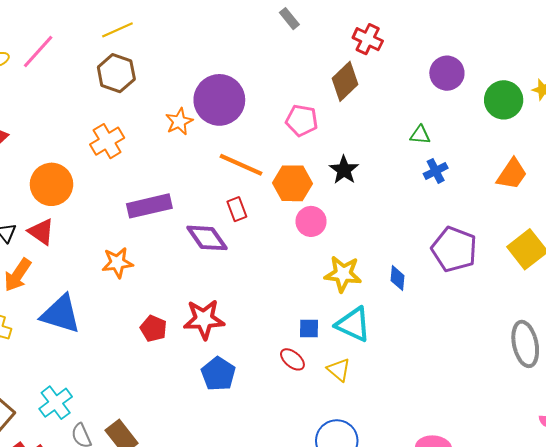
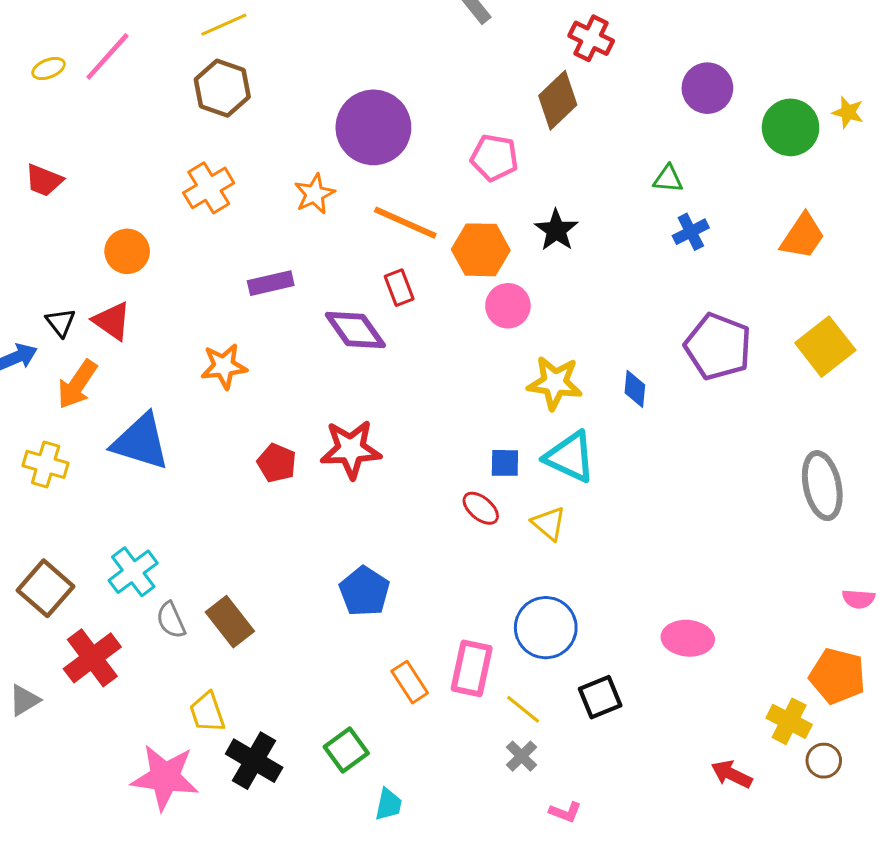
orange star: (179, 122) -> (314, 194), moved
orange circle: (51, 184) -> (127, 251), size x0.7
purple rectangle: (149, 206) -> (271, 283), size x0.7
blue pentagon: (218, 374) -> (364, 591), moved

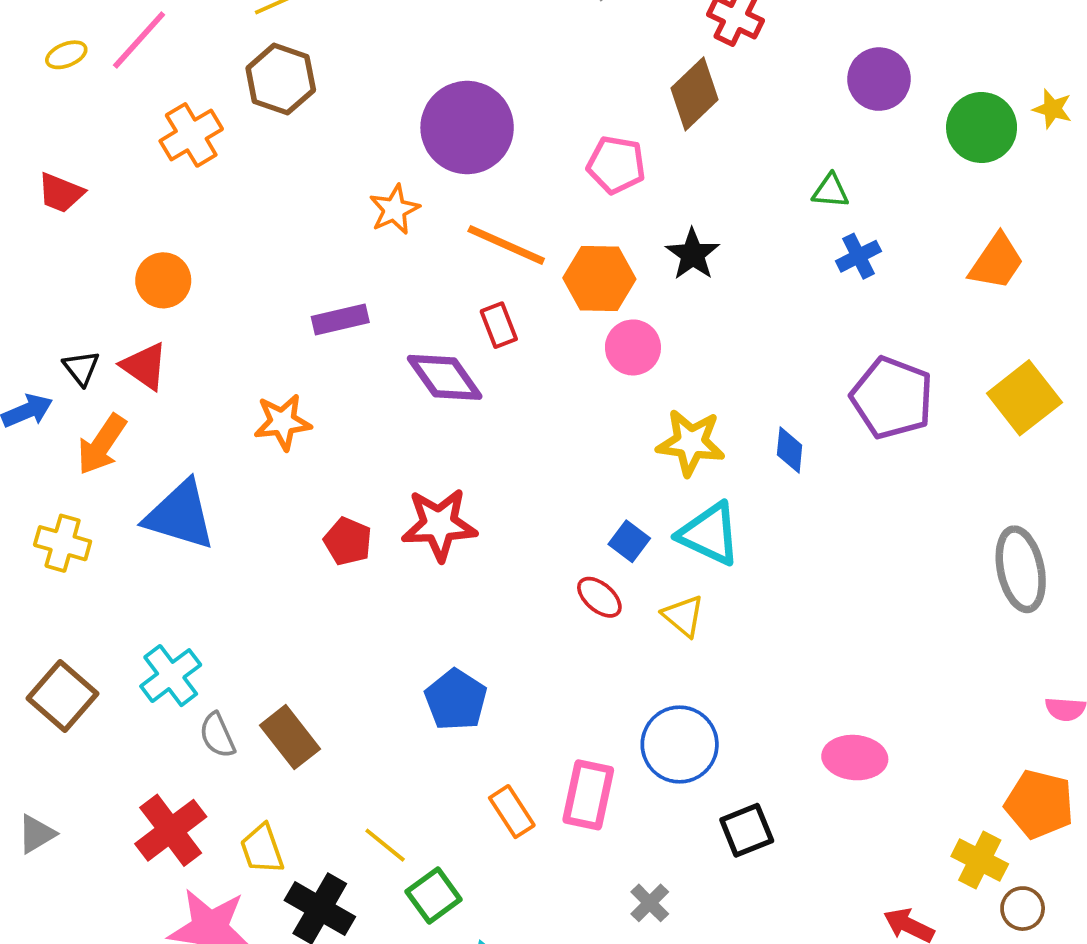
orange cross: (209, 188) -> (191, 135), moved
blue square: (505, 463) -> (629, 541), turned 36
red cross: (92, 658) -> (171, 830), moved
yellow line: (523, 709) -> (385, 845), moved

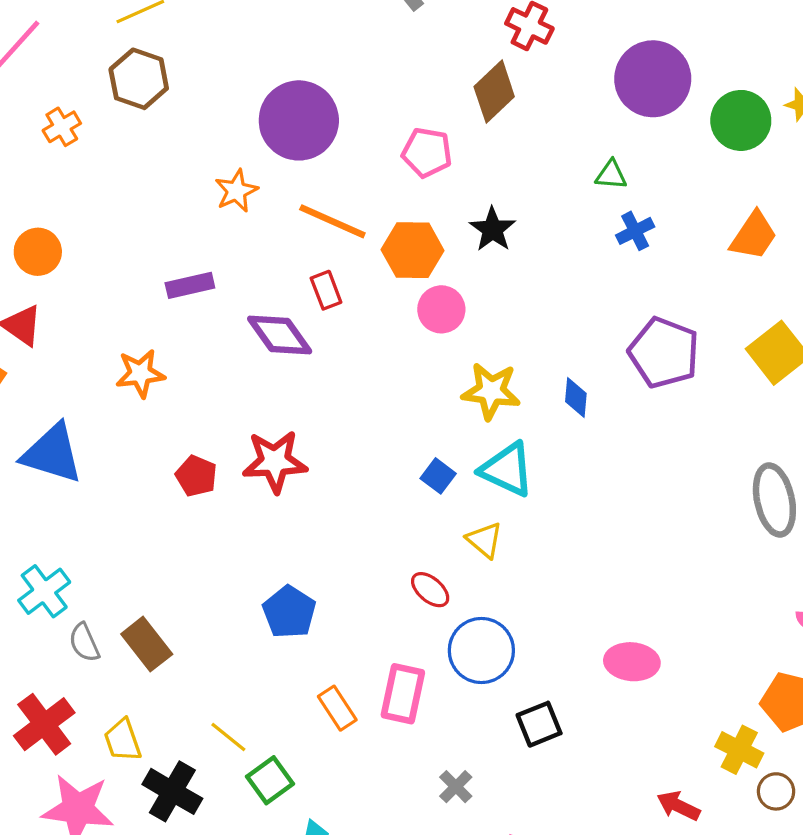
purple circle: (879, 79) -> (653, 79), size x1.4
orange cross: (191, 135) -> (62, 127), size x0.7
red ellipse: (599, 597) -> (430, 590), moved

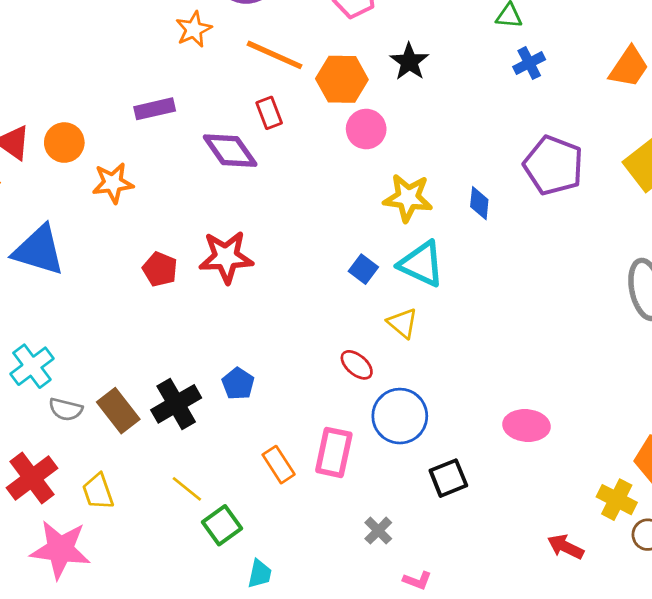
orange circle: (38, 252) -> (64, 143), moved
blue pentagon: (289, 612) -> (238, 384), size x0.7
gray semicircle: (84, 642) -> (66, 409), turned -52
black cross: (172, 791) -> (176, 404), moved, turned 30

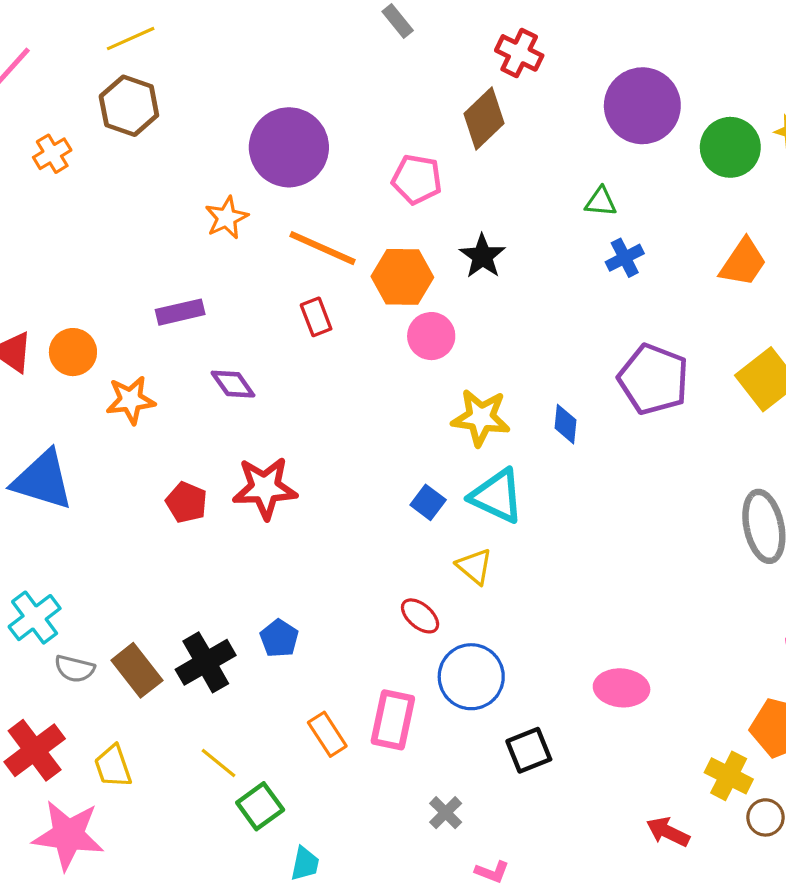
purple diamond: (230, 151) -> (233, 384), moved, size x0.7

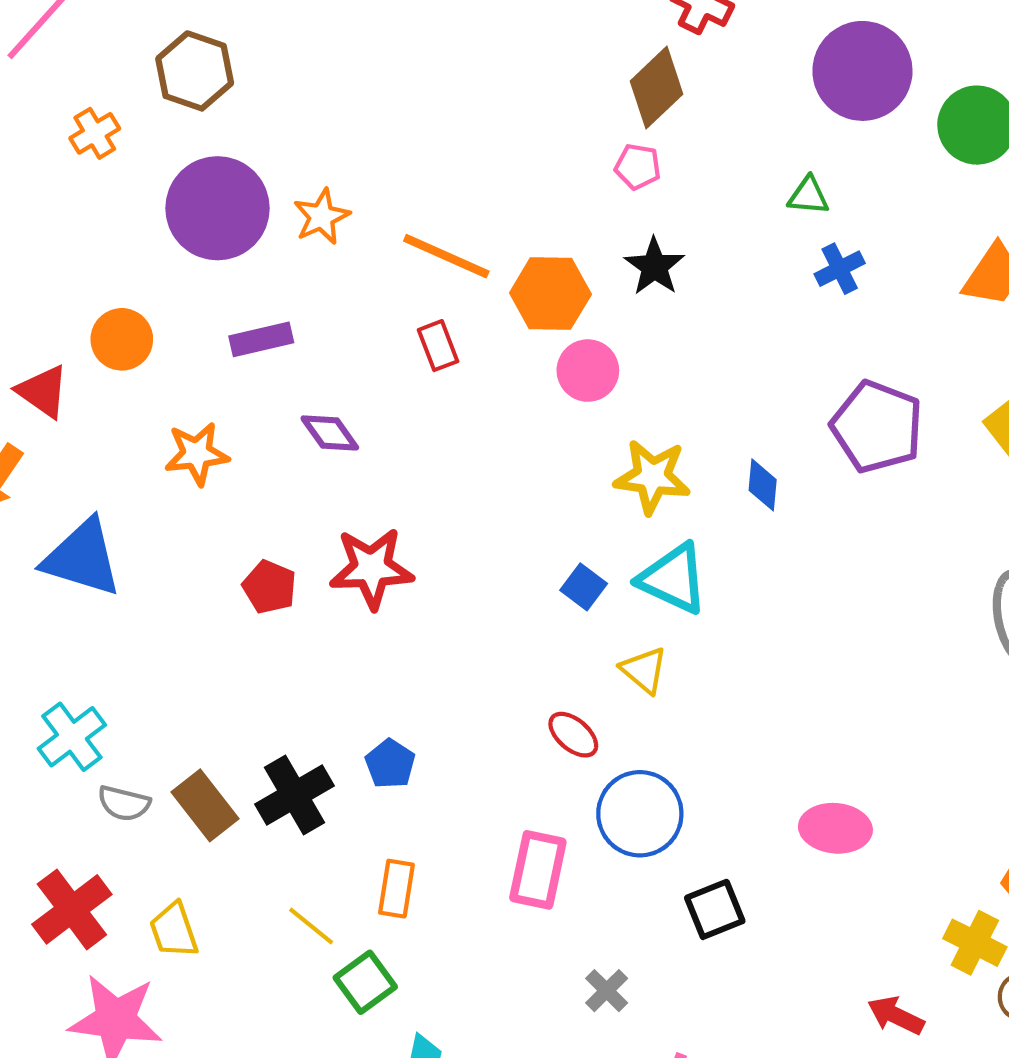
purple circle: (289, 147) -> (218, 208), moved
pink pentagon: (417, 179) -> (638, 167), moved, size x0.7
orange circle: (73, 352) -> (122, 339), moved
orange rectangle: (327, 734) -> (396, 889), moved, turned 42

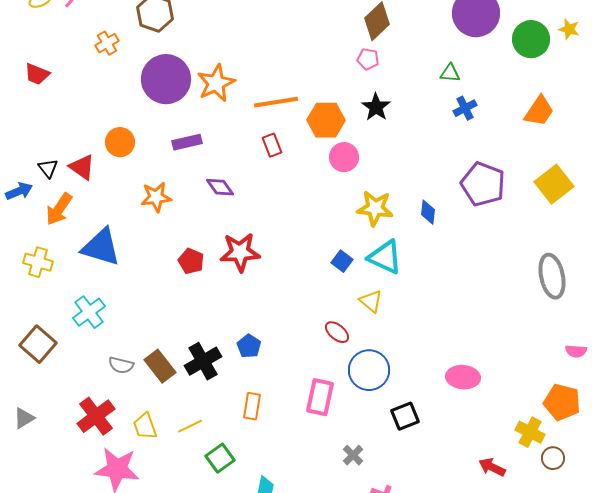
orange star: (322, 217) -> (216, 83), size x1.4
orange line: (446, 256) -> (276, 102), turned -33
cyan cross: (72, 737) -> (89, 312), moved
yellow line: (311, 926) -> (190, 426), moved, turned -65
green square: (365, 982) -> (220, 458), moved

